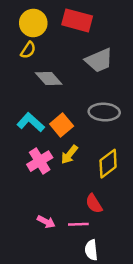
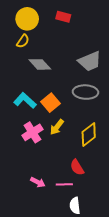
red rectangle: (77, 20) -> (63, 17), size x0.6
gray trapezoid: (99, 60) -> (90, 61), moved

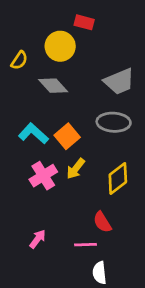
yellow circle: (27, 19) -> (60, 46), moved
yellow semicircle: (23, 41) -> (19, 60), moved
pink arrow: (38, 182) -> (38, 239), moved, turned -80

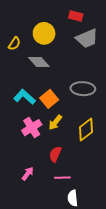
red rectangle: (84, 22) -> (76, 16), moved
gray trapezoid: (119, 81) -> (87, 38), moved
red semicircle: (102, 222) -> (55, 154), moved, turned 56

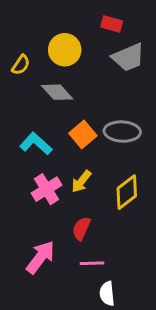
orange square: (49, 99) -> (83, 135), moved
pink arrow: (28, 174) -> (40, 257), size x1.6

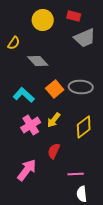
yellow circle: (65, 50) -> (43, 20), moved
pink line: (92, 263) -> (76, 174), moved
white semicircle: (107, 294) -> (82, 194), moved

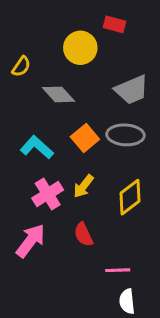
yellow circle: (43, 20) -> (80, 48), moved
gray trapezoid: (85, 38) -> (132, 90), moved
red semicircle: (54, 151) -> (83, 234), turned -49
pink arrow: (27, 170) -> (31, 241), moved

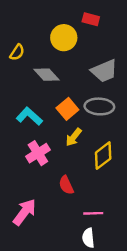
yellow arrow: (83, 186) -> (74, 137), moved
pink arrow: (31, 241) -> (24, 212), moved
white semicircle: (127, 301) -> (88, 238), moved

